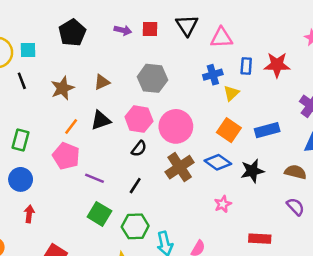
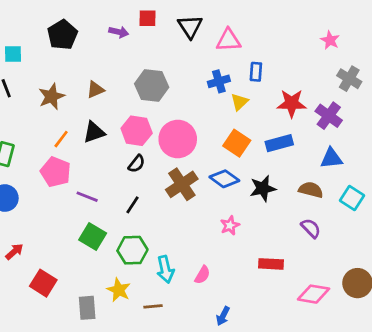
red square: (150, 29) -> (148, 18), moved
red star: (277, 65) -> (292, 103), moved
red arrow: (29, 214) -> (14, 252), moved, turned 42

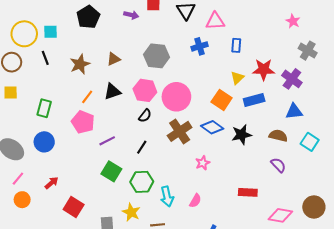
blue cross: (219, 81) -> (200, 46), moved
yellow triangle: (239, 102) -> (237, 78), moved
purple line: (87, 197) -> (107, 141), turned -49
pink star: (230, 225) -> (203, 163), moved

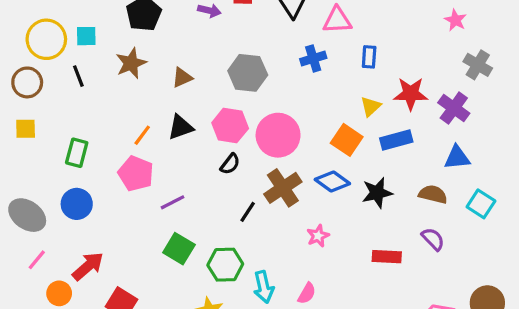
brown star: (80, 64) -> (131, 63), moved
black line: (142, 147) -> (248, 212), moved
red arrow: (52, 183) -> (88, 266), size x1.5
red rectangle: (248, 192) -> (387, 257), moved
orange circle: (22, 200) -> (59, 293), moved

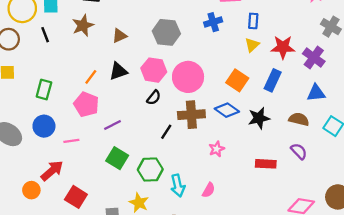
yellow triangle: (371, 106) -> (252, 45), moved
blue rectangle: (396, 140) -> (273, 80), turned -50
brown cross: (283, 188) -> (191, 115), turned 30
pink line: (37, 260) -> (71, 141), moved, turned 42

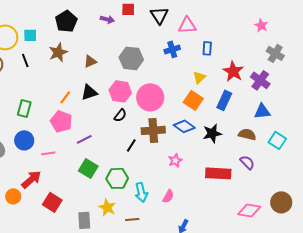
yellow triangle: (252, 45) -> (199, 77), moved
red star: (283, 47) -> (233, 71), turned 30
red rectangle: (266, 164) -> (218, 173), size x1.4

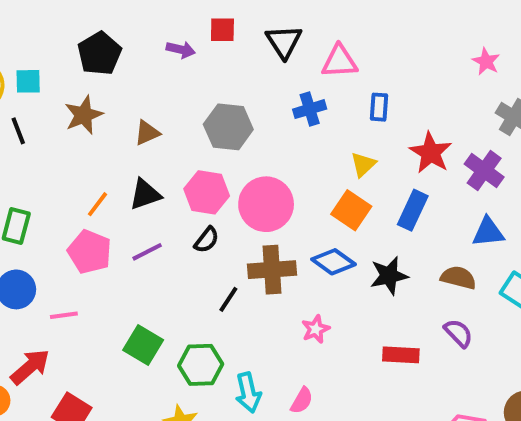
purple line: (84, 139) -> (147, 252), moved
red rectangle: (218, 173) -> (401, 355), size x0.7

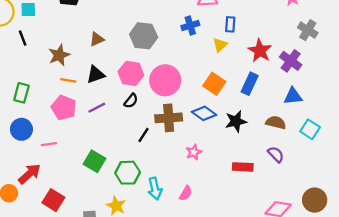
brown star: (84, 115) -> (59, 55), moved
yellow triangle: (363, 165) -> (220, 45), moved
orange line: (98, 204) -> (68, 80), turned 63

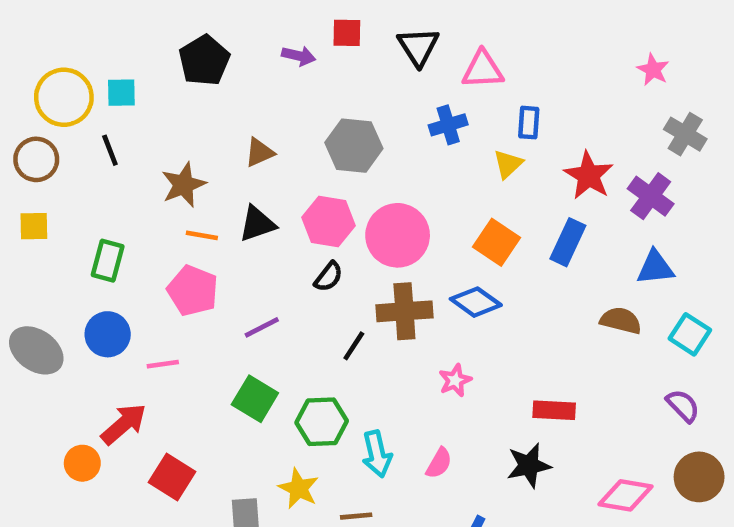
purple line: (97, 108) -> (262, 327), moved
black star: (236, 121) -> (529, 465), moved
purple semicircle: (276, 154) -> (683, 406), moved

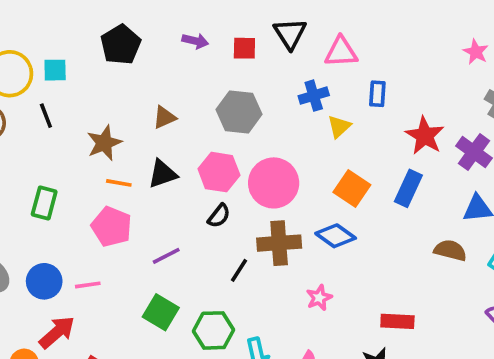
red square: (347, 33) -> (244, 48), moved
yellow triangle: (508, 164) -> (339, 127), moved
blue circle: (108, 334) -> (44, 281), moved

